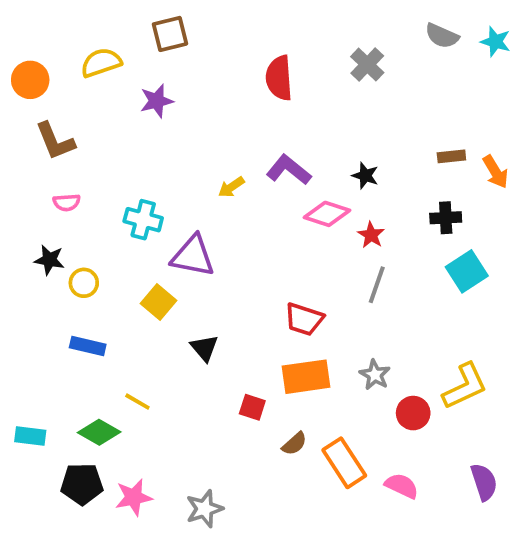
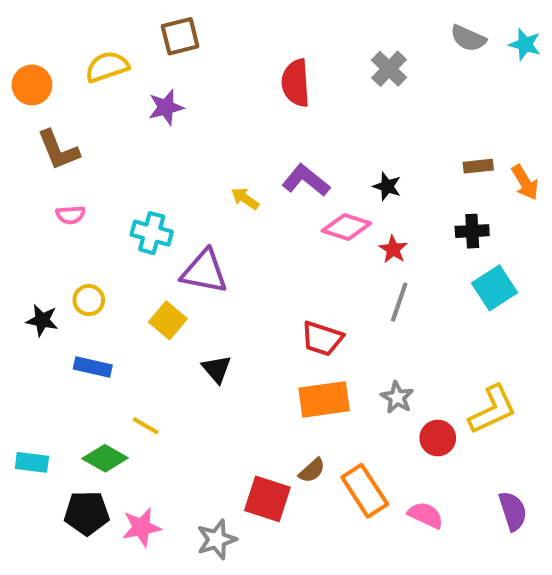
yellow arrow: (231, 187) -> (245, 199), turned 68
black star: (49, 260) -> (42, 320), moved
red square: (252, 407) -> (267, 499), moved, size x1.6

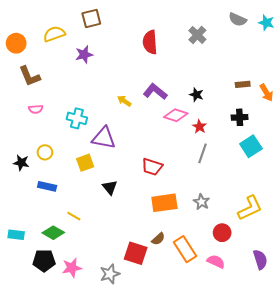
yellow square: (168, 320) -> (85, 163), turned 30
red trapezoid: (322, 339) -> (152, 167), moved
red circle: (438, 438) -> (222, 233), moved

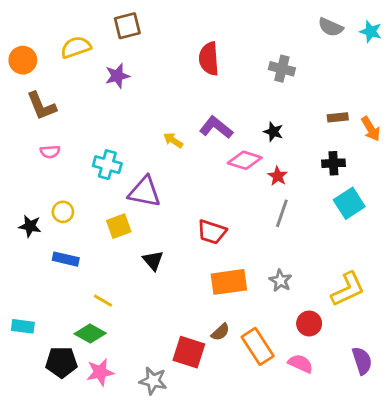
gray cross: (197, 35) -> (282, 69), moved, turned -30
green diamond: (53, 233) -> (90, 334), moved
gray star: (110, 274) -> (153, 381), turned 30

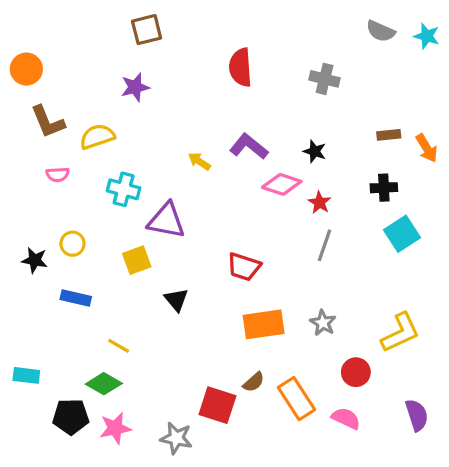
yellow semicircle: (76, 47) -> (97, 137), moved

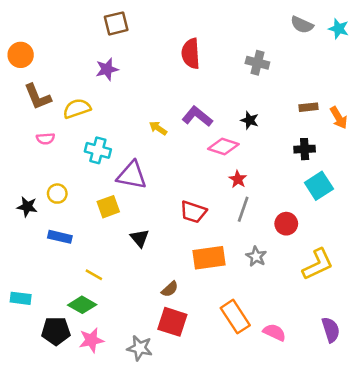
red star: (320, 202) -> (238, 179), moved
gray line: (325, 245) -> (243, 209), moved
red circle: (356, 372) -> (286, 224), moved
brown semicircle: (254, 382) -> (170, 289), moved

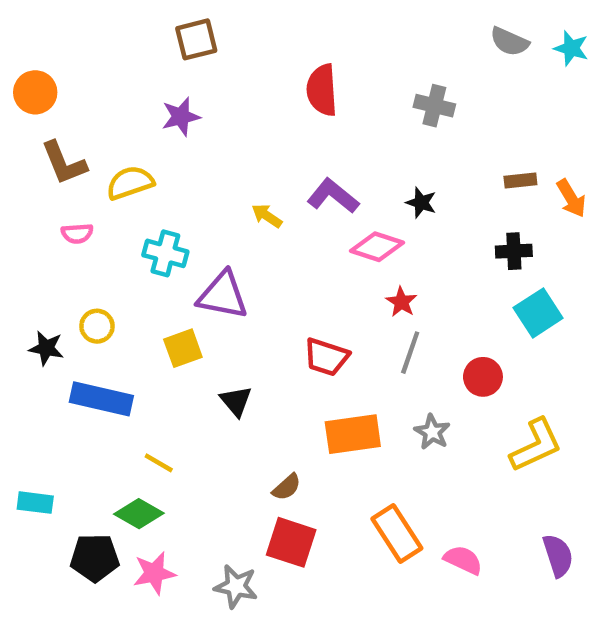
blue rectangle: (60, 237) -> (101, 399), size x1.5

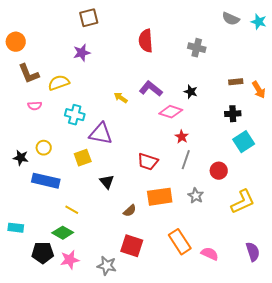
brown semicircle: (287, 487) -> (130, 211), moved

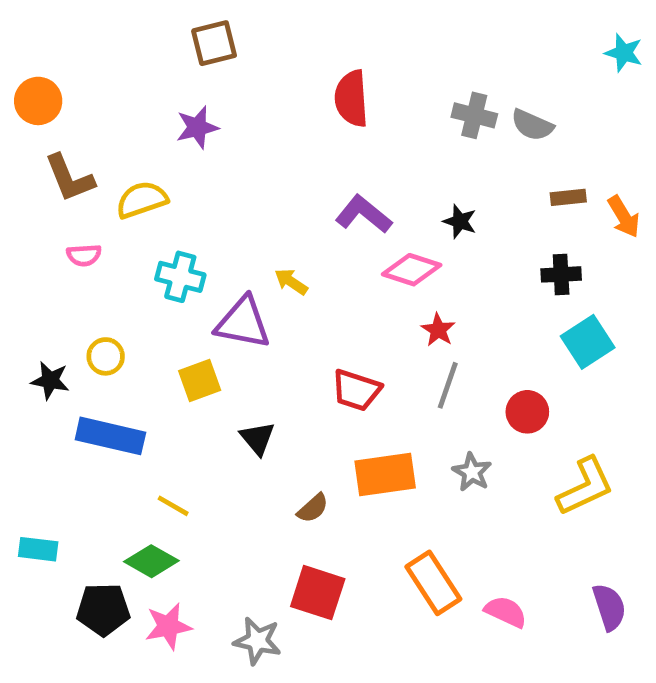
gray semicircle: (231, 19) -> (532, 125), moved
yellow arrow: (121, 98) -> (291, 282), moved

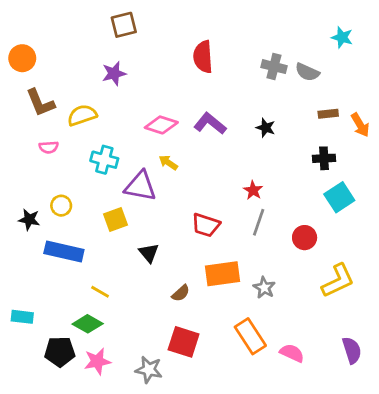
cyan star: (624, 53) -> (342, 37), moved
pink diamond: (412, 270) -> (161, 125), moved
gray star: (472, 472) -> (264, 288), moved

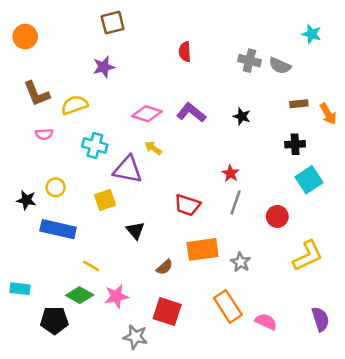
red semicircle: (203, 57) -> (185, 52), size x0.7
orange circle: (22, 58) -> (25, 37), moved
pink star: (97, 361) -> (116, 296), moved

